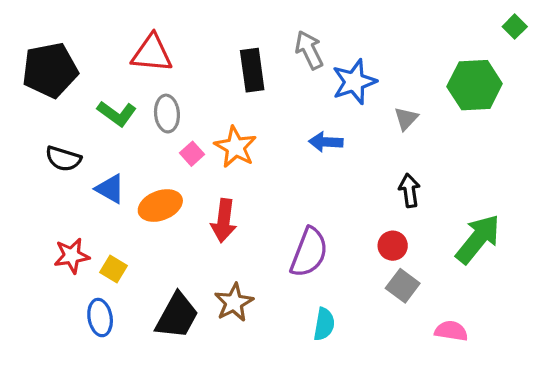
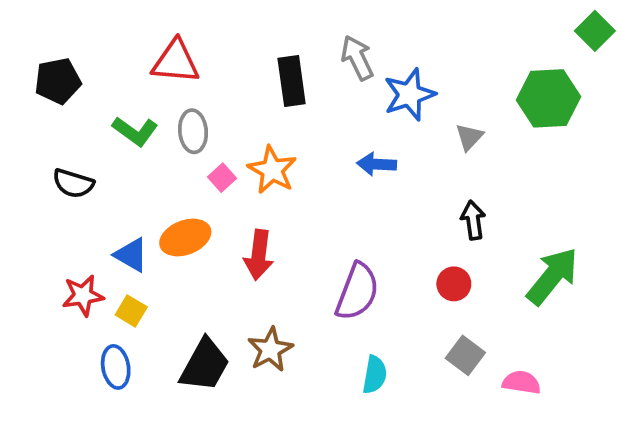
green square: (515, 27) -> (595, 31), size x1.4
black pentagon: (50, 70) -> (58, 81), size x0.7
blue triangle: (110, 189) -> (131, 255), moved
gray square: (403, 286) -> (465, 355), moved

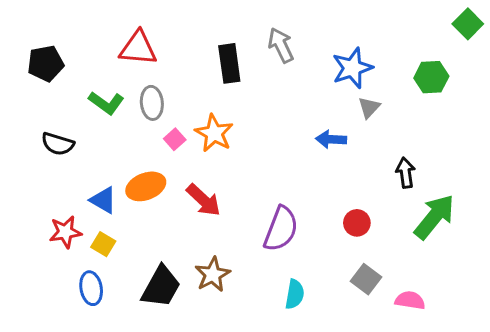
blue star: (409, 95) -> (352, 68), moved
green hexagon: (549, 98) -> (431, 77), size x0.7
blue arrow: (377, 164) -> (331, 139), moved
black arrow: (473, 220) -> (405, 173), moved
red arrow: (259, 255) -> (203, 200), turned -54

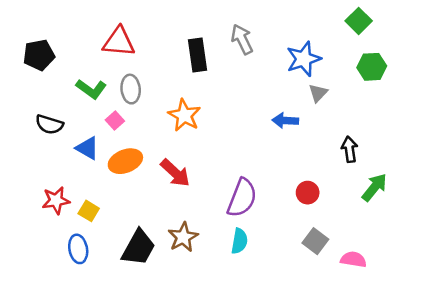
green square: (468, 24) -> (359, 21), moved
pink square: (175, 139) -> (115, 121), moved
blue triangle: (103, 200) -> (87, 148), moved
green arrow: (434, 217) -> (374, 187), size x0.7
cyan semicircle: (295, 294) -> (239, 241), moved

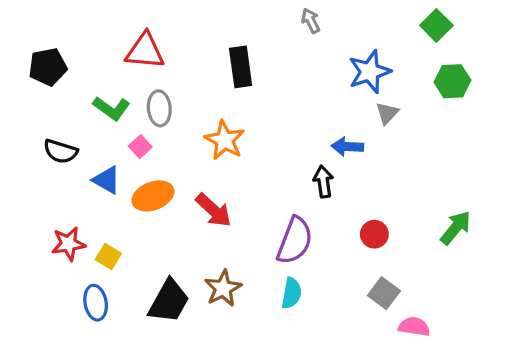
gray arrow: (242, 39) -> (311, 21), moved, size x0.7
black arrow: (349, 149) -> (323, 182), moved
pink semicircle: (353, 259) -> (414, 327), moved

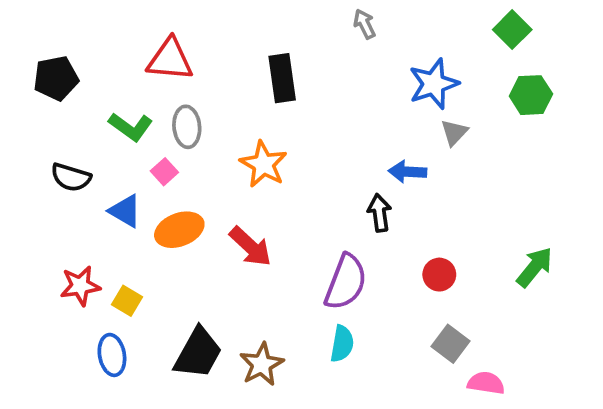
brown star: (223, 288) -> (262, 364), moved

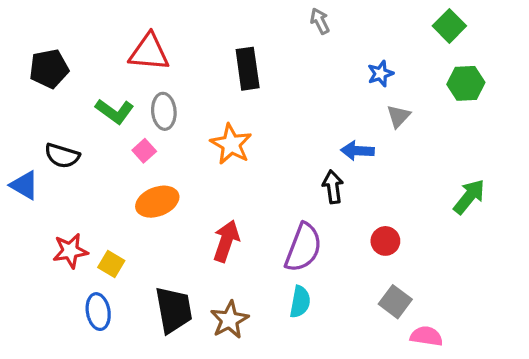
blue star: (434, 84) -> (380, 74), size x0.6
blue triangle: (125, 211) -> (24, 185), moved
red arrow: (250, 247) -> (226, 241), moved, turned -114
green arrow: (535, 267) -> (469, 197), moved
black trapezoid: (198, 353) -> (174, 310), turned -39

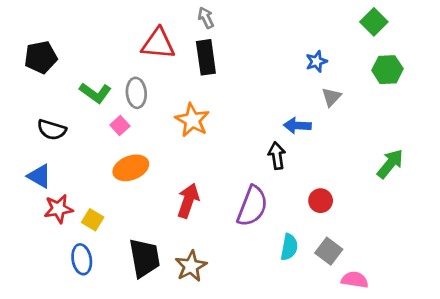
gray arrow: (320, 21) -> (206, 18), moved
red triangle: (149, 52) -> (158, 44), moved
blue triangle: (24, 185) -> (39, 176), moved
cyan semicircle: (300, 302) -> (289, 247), moved

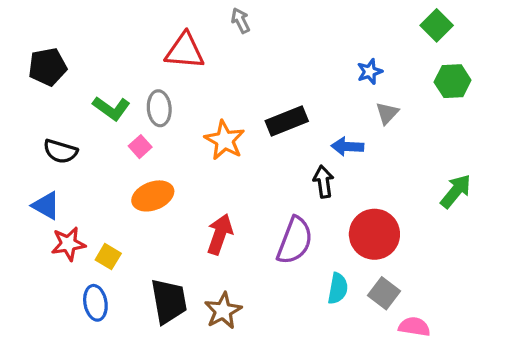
black rectangle: (206, 57) -> (287, 121), moved, turned 76
red circle: (321, 201) -> (374, 234), size x1.8

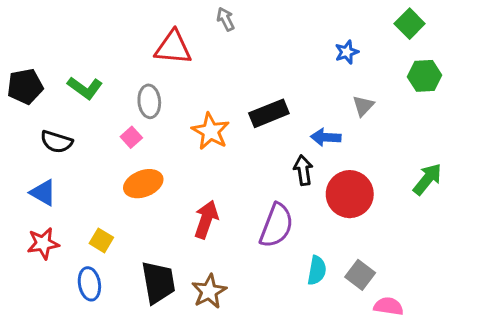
black pentagon: (48, 67) -> (25, 86), moved
blue star: (370, 72) -> (347, 52), moved
green L-shape: (111, 108) -> (85, 88), moved
red circle: (374, 234) -> (350, 194), moved
red star: (68, 244) -> (43, 243), moved

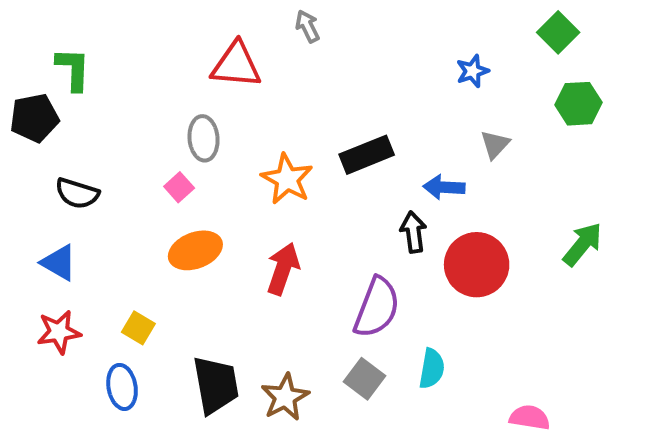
green L-shape: (85, 88) -> (73, 69), moved, turned -124
red arrow: (206, 220) -> (283, 269), moved
gray square: (360, 275) -> (365, 379), moved

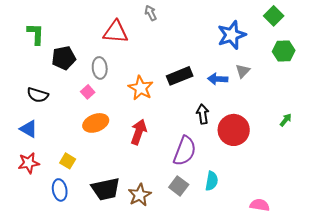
blue star: (473, 71) -> (232, 35), size x1.8
black pentagon: (34, 118) -> (64, 58), moved
blue arrow: (444, 187) -> (218, 79), moved
green arrow: (583, 244) -> (286, 120), size x0.6
black trapezoid: (216, 385) -> (106, 189), turned 88

